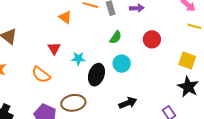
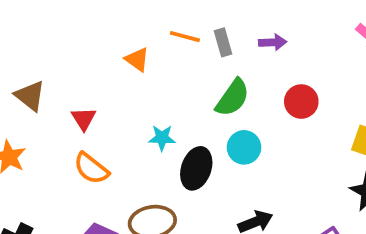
green semicircle: (116, 37) -> (233, 98), size x1.5
red triangle: (54, 48) -> (84, 119), moved

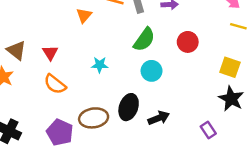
orange triangle: (137, 60) -> (84, 15), turned 35
brown triangle: (30, 96) -> (16, 50), moved
black ellipse: (196, 168) -> (129, 107), moved

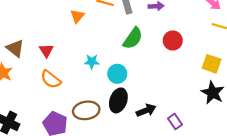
cyan circle: (152, 71) -> (117, 74), moved
purple rectangle: (208, 130) -> (175, 122), moved

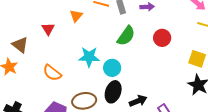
red triangle: (46, 50) -> (48, 29), moved
cyan star: (92, 62) -> (89, 57), size x1.5

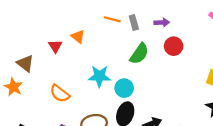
orange triangle: (76, 16) -> (78, 36), moved, turned -32
red circle: (162, 38) -> (174, 46), moved

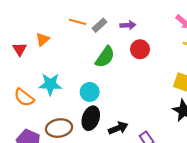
gray rectangle: (134, 22) -> (100, 25), turned 64
orange triangle: (78, 36) -> (43, 39), turned 40
cyan star: (99, 76) -> (50, 84), moved

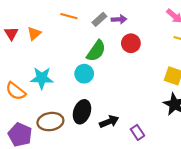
gray rectangle: (100, 25) -> (99, 19), moved
red triangle: (20, 49) -> (11, 33), moved
cyan circle: (90, 92) -> (84, 74), moved

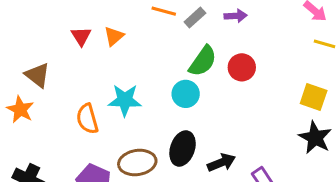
gray rectangle: (99, 19) -> (195, 17), moved
red circle: (131, 43) -> (242, 67), moved
orange semicircle: (16, 91) -> (87, 119), turned 36

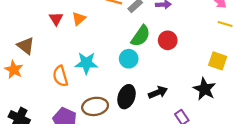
black star: (315, 138) -> (205, 89), moved
black arrow: (222, 163) -> (158, 92), moved

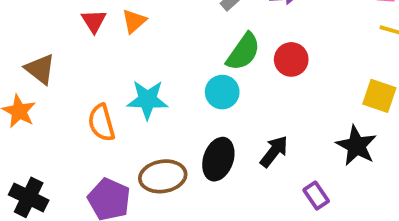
black arrow: (158, 92) -> (274, 151), turned -30

